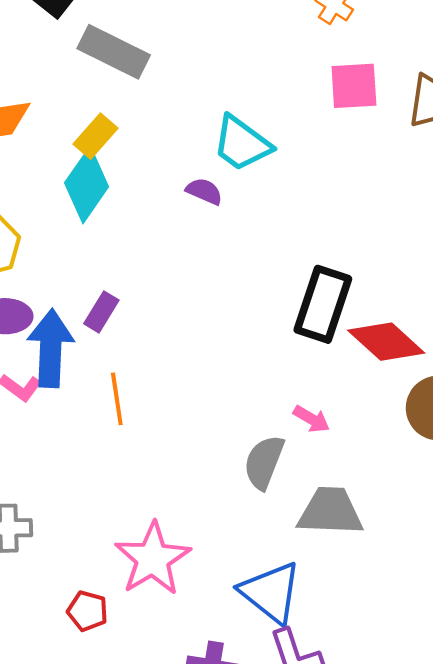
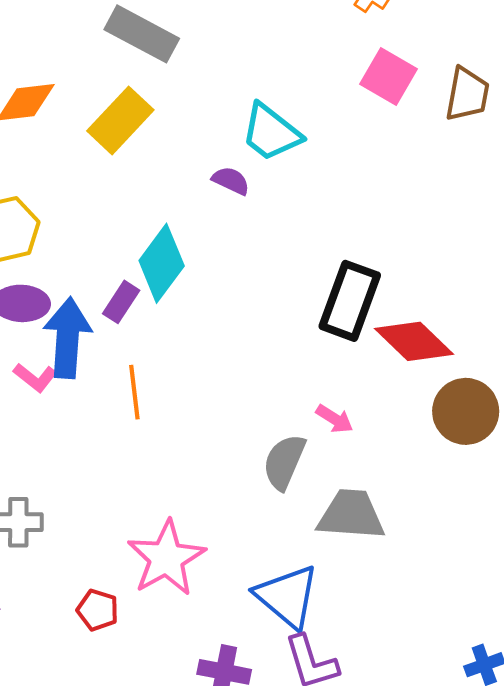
pink square: (354, 86) -> (389, 76), turned 32
yellow rectangle: (95, 136) -> (120, 120), size x1.4
cyan diamond: (87, 185) -> (162, 263), moved

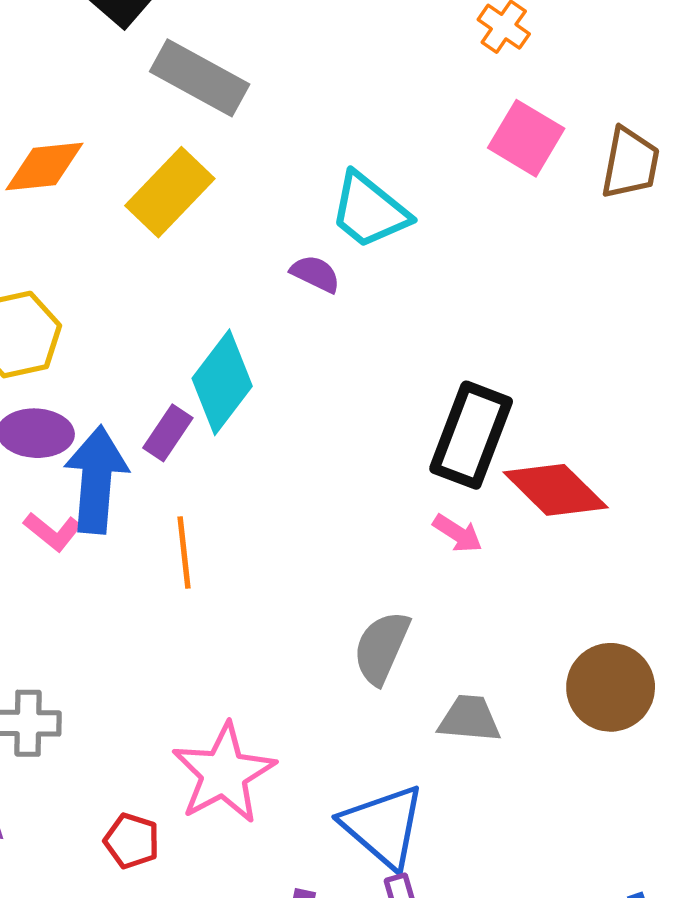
brown circle: (466, 411) -> (611, 687), moved
pink arrow: (334, 419) -> (458, 533), moved
gray trapezoid: (351, 515) -> (469, 719), size x0.7

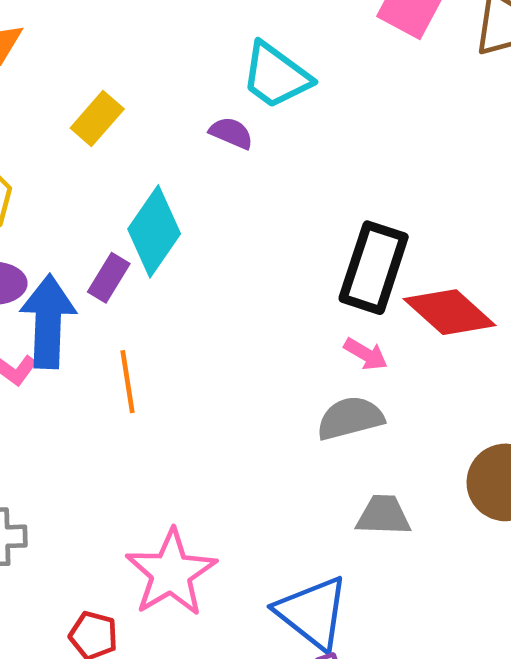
yellow rectangle: (170, 192) -> (97, 118), moved, size x0.7
gray semicircle: (381, 648) -> (350, 418), moved, turned 54

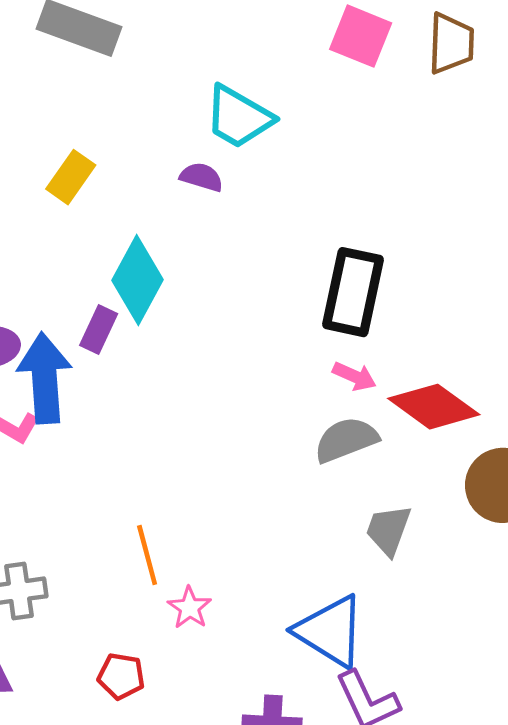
red diamond: (450, 312) -> (434, 407), moved
orange line: (128, 382) -> (147, 555), moved
gray trapezoid: (383, 515) -> (388, 530), turned -66
pink star: (171, 573) -> (190, 608), size x0.5

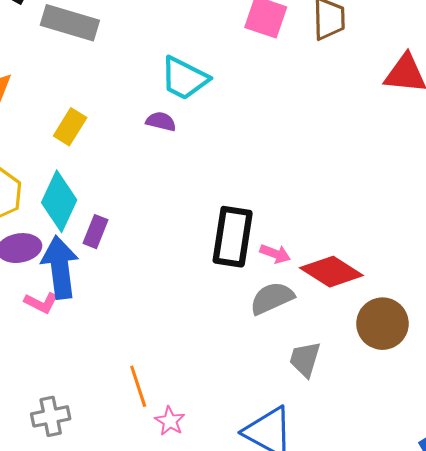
cyan diamond: (137, 280) -> (59, 201), moved
black rectangle: (353, 292) -> (233, 237), moved

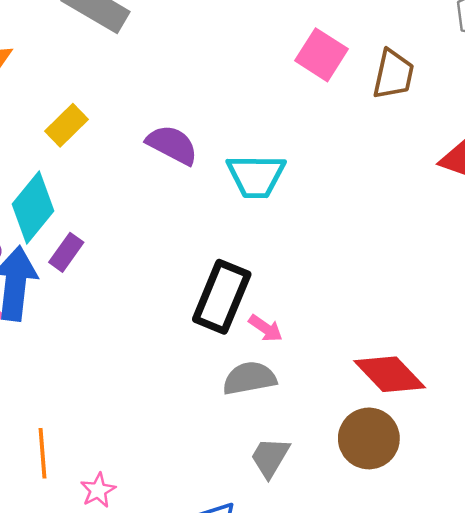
cyan trapezoid: (184, 78) -> (256, 176), moved, turned -40
purple semicircle: (161, 121) -> (172, 145), size x1.5
red diamond: (331, 272) -> (390, 374), moved
orange line: (138, 386) -> (42, 453), moved

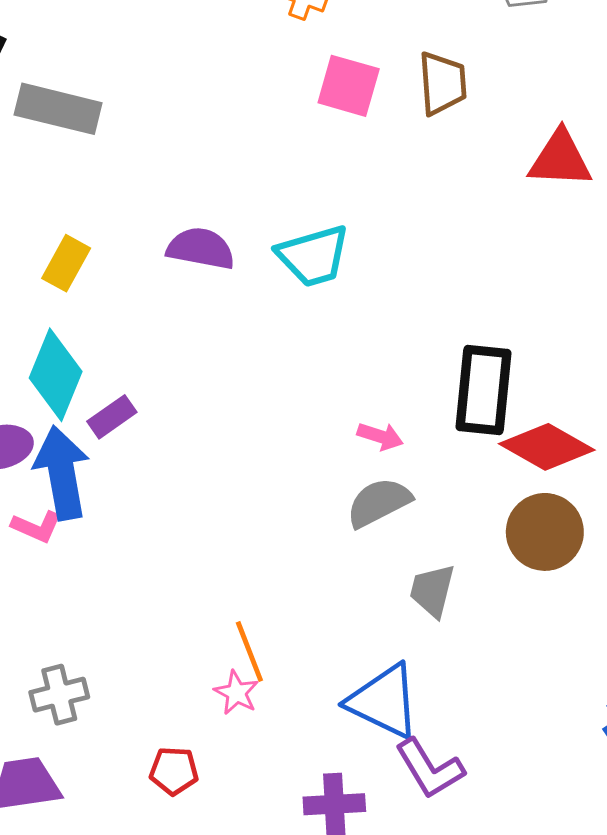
purple rectangle: (66, 252) -> (112, 417), turned 36
black rectangle: (222, 297) -> (484, 390), moved
orange line: (42, 453) -> (249, 652), moved

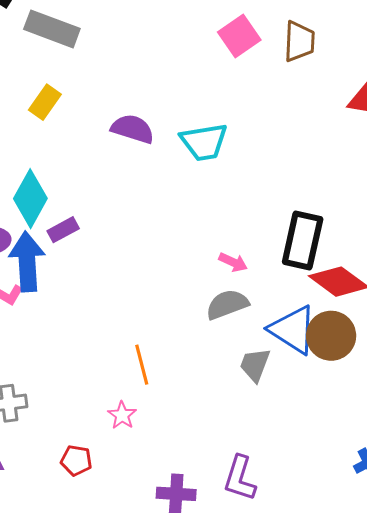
pink square: (349, 86) -> (239, 36), turned 33
yellow rectangle: (66, 263) -> (45, 102), moved
orange line: (249, 652) -> (142, 365), moved
blue triangle: (384, 701) -> (293, 330), moved
purple L-shape: (430, 769) -> (240, 478), turned 42

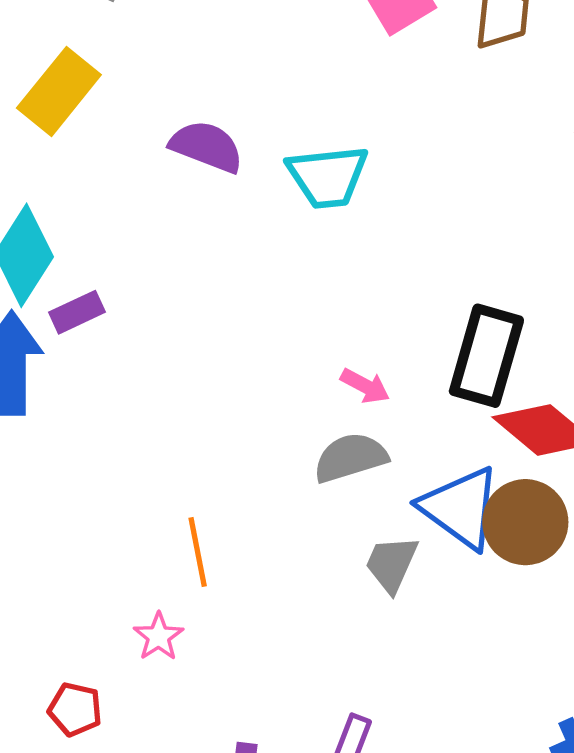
yellow rectangle: (45, 102) -> (59, 91), size x1.4

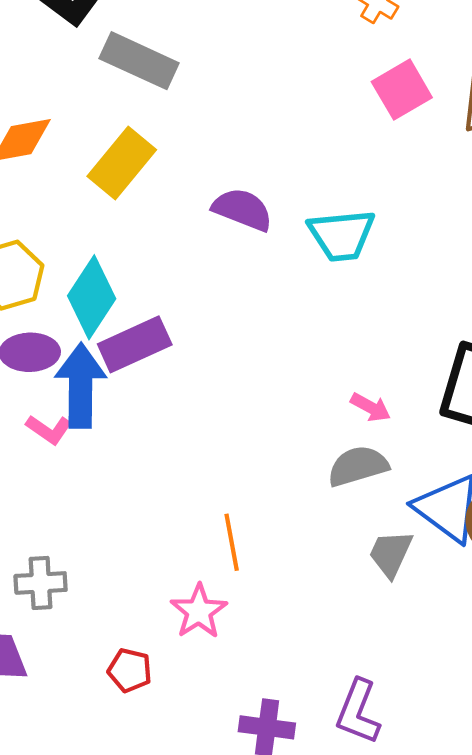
purple rectangle: (77, 312) -> (135, 344), size x1.6
pink star: (158, 637) -> (199, 611), size x1.4

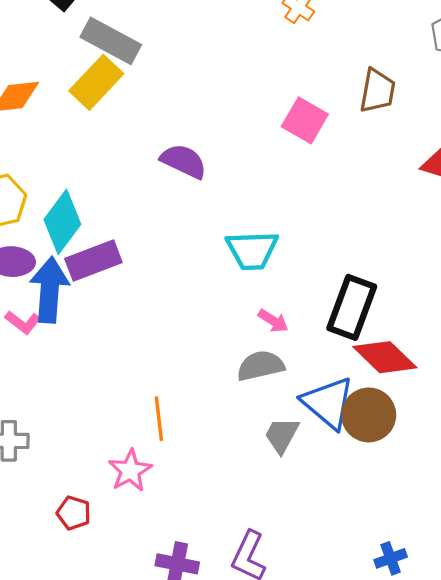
pink square: (402, 90) -> (305, 120), moved, turned -33
yellow rectangle: (122, 163) -> (96, 82), moved
cyan trapezoid: (342, 235) -> (252, 250), moved

